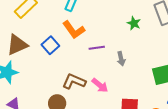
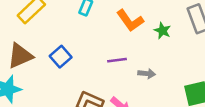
orange L-shape: (74, 30) -> (130, 21), moved
gray arrow: (121, 59) -> (147, 74), turned -72

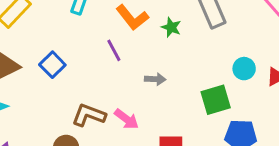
purple line: (117, 60) -> (114, 50), moved, turned 72

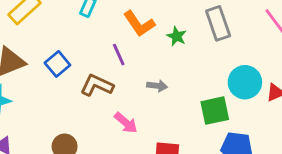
cyan circle: (244, 69) -> (245, 82), size x1.5
brown L-shape: (89, 115) -> (97, 85), moved

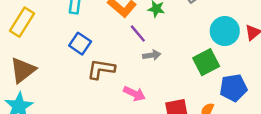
purple line: (119, 55) -> (138, 34), moved
blue square: (57, 64) -> (80, 44), moved

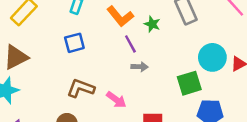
blue square: (80, 44) -> (74, 43), turned 30
brown L-shape: (101, 69) -> (81, 88), moved

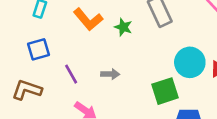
purple line: (130, 44) -> (71, 74), moved
brown L-shape: (81, 88) -> (27, 90), moved

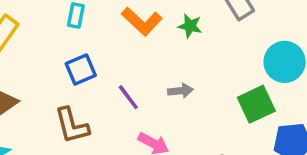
brown L-shape: (27, 90) -> (72, 125), turned -116

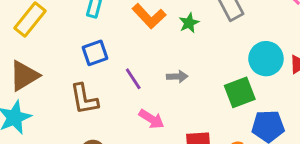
green star: (190, 26) -> (189, 23), turned 30

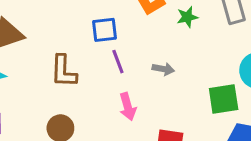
blue square: (95, 53) -> (104, 30), moved
pink arrow: (151, 119) -> (128, 107), turned 30

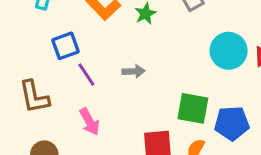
green square: (224, 99) -> (193, 108), moved, turned 32
pink arrow: (128, 107) -> (90, 122), moved

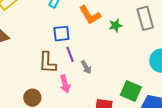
gray arrow: (134, 71) -> (86, 67), moved, turned 48
brown L-shape: (34, 97) -> (47, 63), moved

